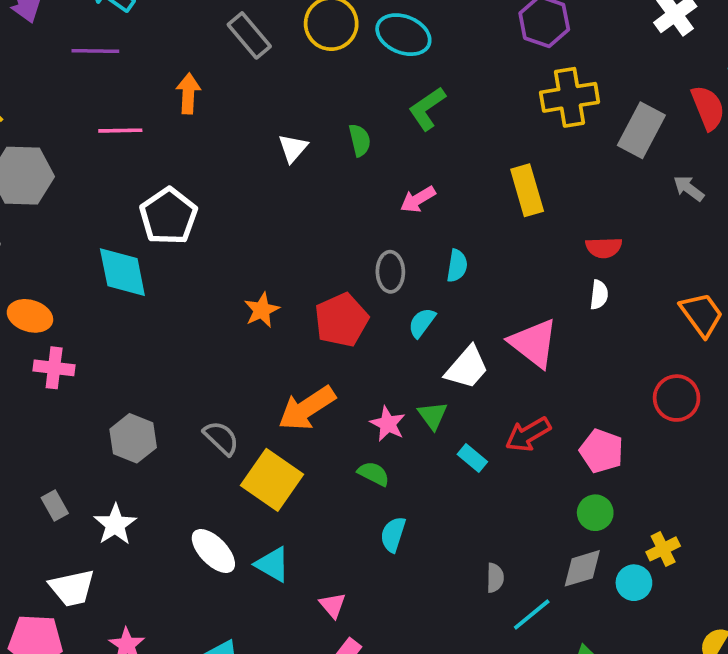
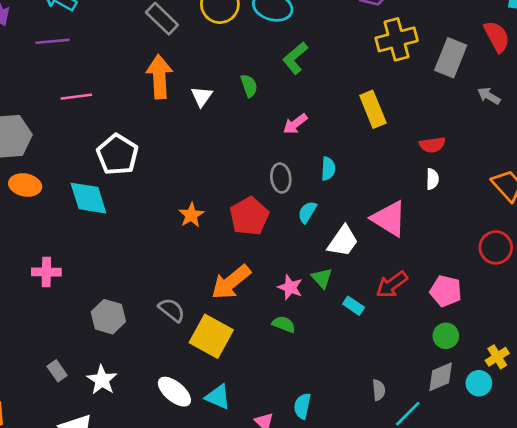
orange arrow: (188, 93) -> (159, 77), moved, size x1.5
orange ellipse: (30, 316) -> (25, 185), moved
cyan semicircle: (393, 534) -> (302, 406), moved

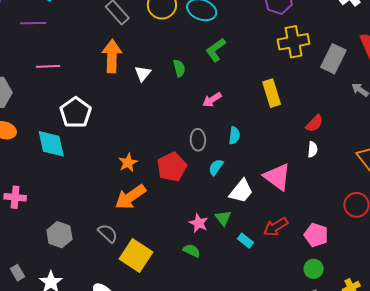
red semicircle: (432, 145) -> (314, 123), turned -42
orange arrow: (231, 282) -> (130, 197), moved

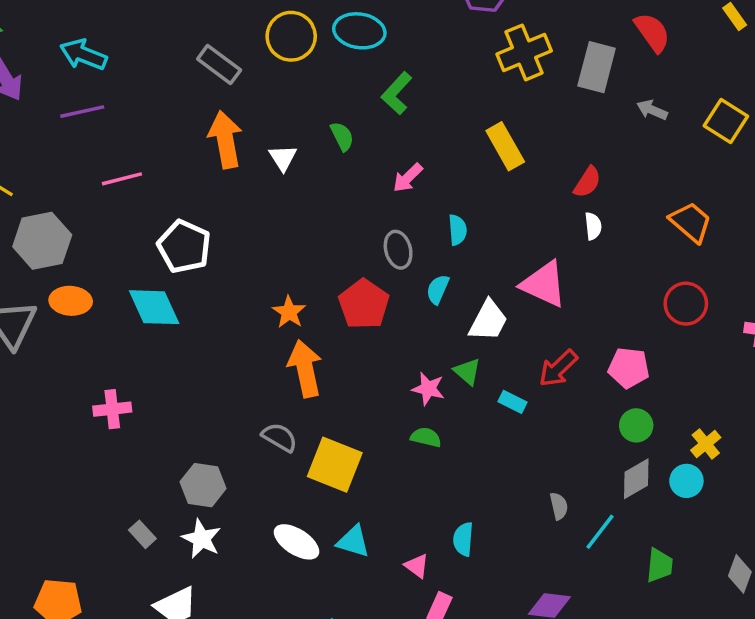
orange arrow: (130, 197) -> (305, 369), turned 124
gray hexagon: (59, 235) -> (203, 485), moved

